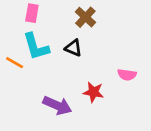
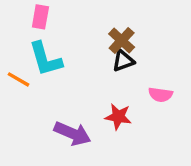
brown cross: (85, 17) -> (122, 41), moved
black triangle: (73, 48) -> (123, 61), moved, turned -42

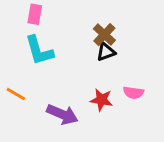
orange line: (18, 79) -> (16, 94), moved
pink semicircle: (160, 95) -> (133, 93), moved

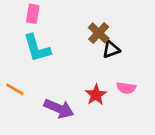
black triangle: (106, 52) -> (111, 49), moved
red star: (101, 100) -> (96, 95), turned 30

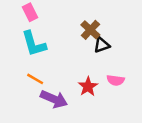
pink rectangle: (33, 14) -> (30, 12), turned -36
orange line: (15, 89) -> (35, 79), moved

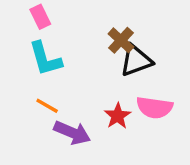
black triangle: (102, 45) -> (136, 60), size x1.5
pink semicircle: (116, 80) -> (154, 107), size x1.5

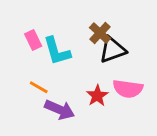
pink rectangle: (40, 17) -> (33, 40), moved
cyan L-shape: (45, 59) -> (57, 51), moved

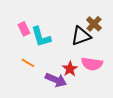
brown cross: (100, 33) -> (94, 24), moved
purple arrow: (60, 110) -> (56, 80), moved

